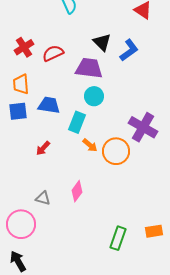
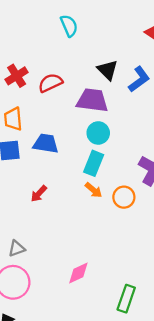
cyan rectangle: (77, 122) -> (94, 163), moved
orange circle: (116, 151) -> (124, 197), size x0.7
pink diamond: (77, 191) -> (78, 273), moved, turned 30
gray triangle: (43, 198) -> (17, 248), moved, turned -35

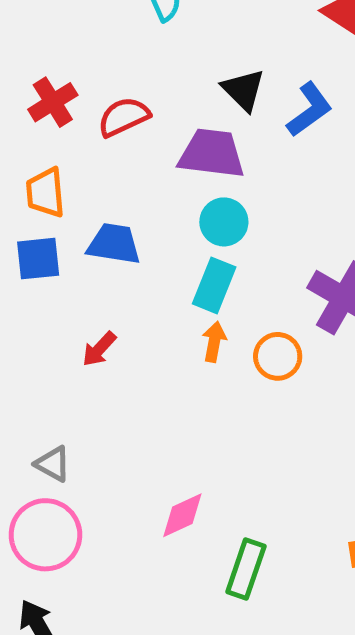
orange arrow: (94, 190) -> (214, 342), turned -120
gray triangle: (17, 248) -> (53, 464), turned 48
green rectangle: (126, 299) -> (246, 569), moved

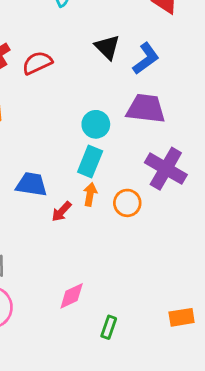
purple trapezoid: (212, 153) -> (146, 109), moved
blue trapezoid: (114, 244) -> (31, 184), moved
red arrow: (99, 349) -> (61, 212), moved
green rectangle: (246, 569) -> (109, 327), size x0.7

